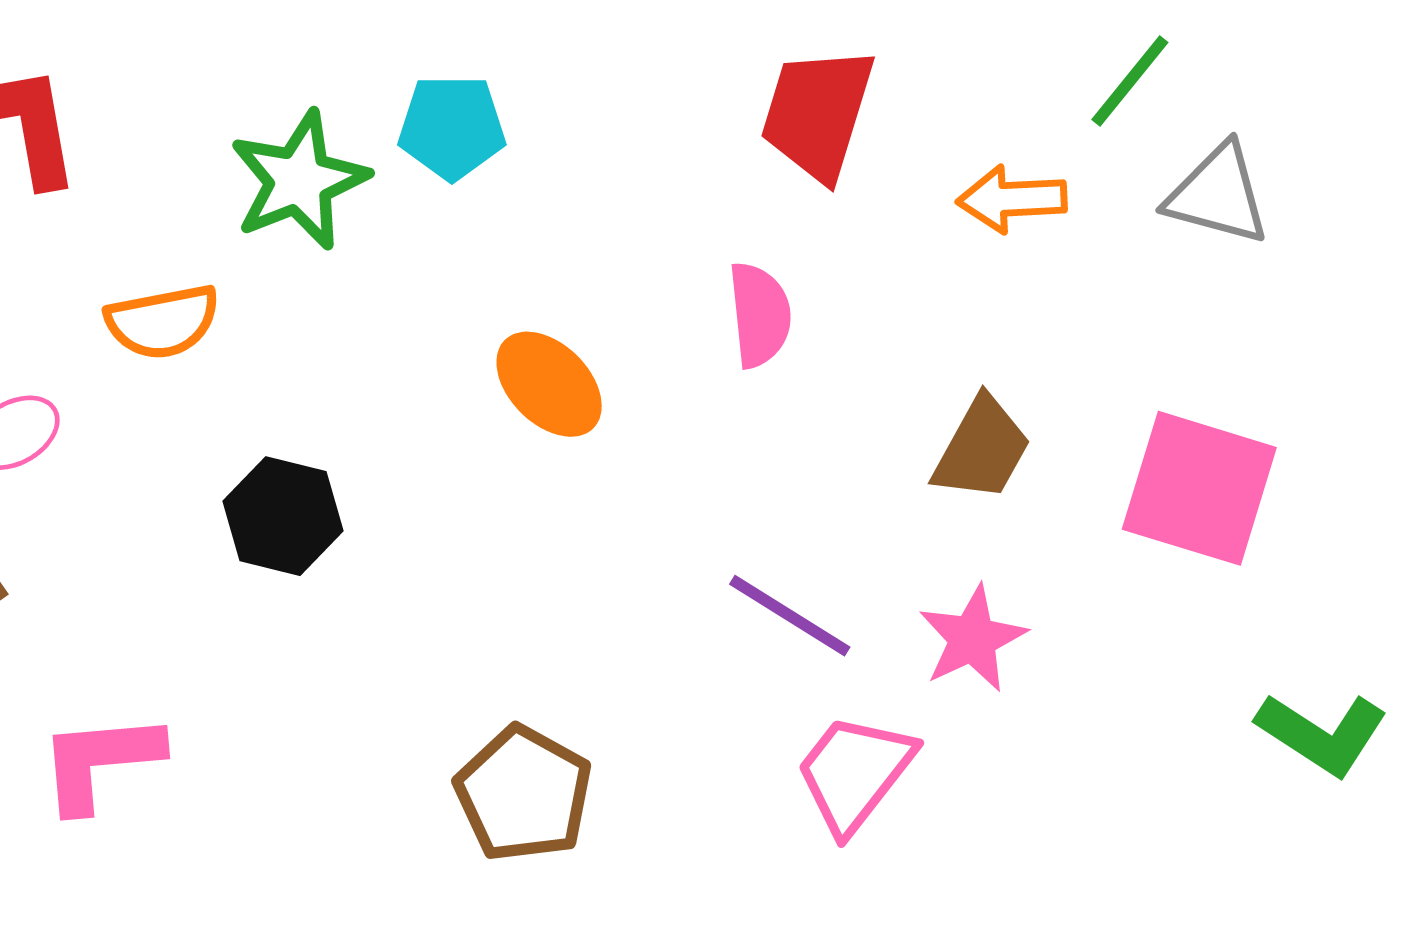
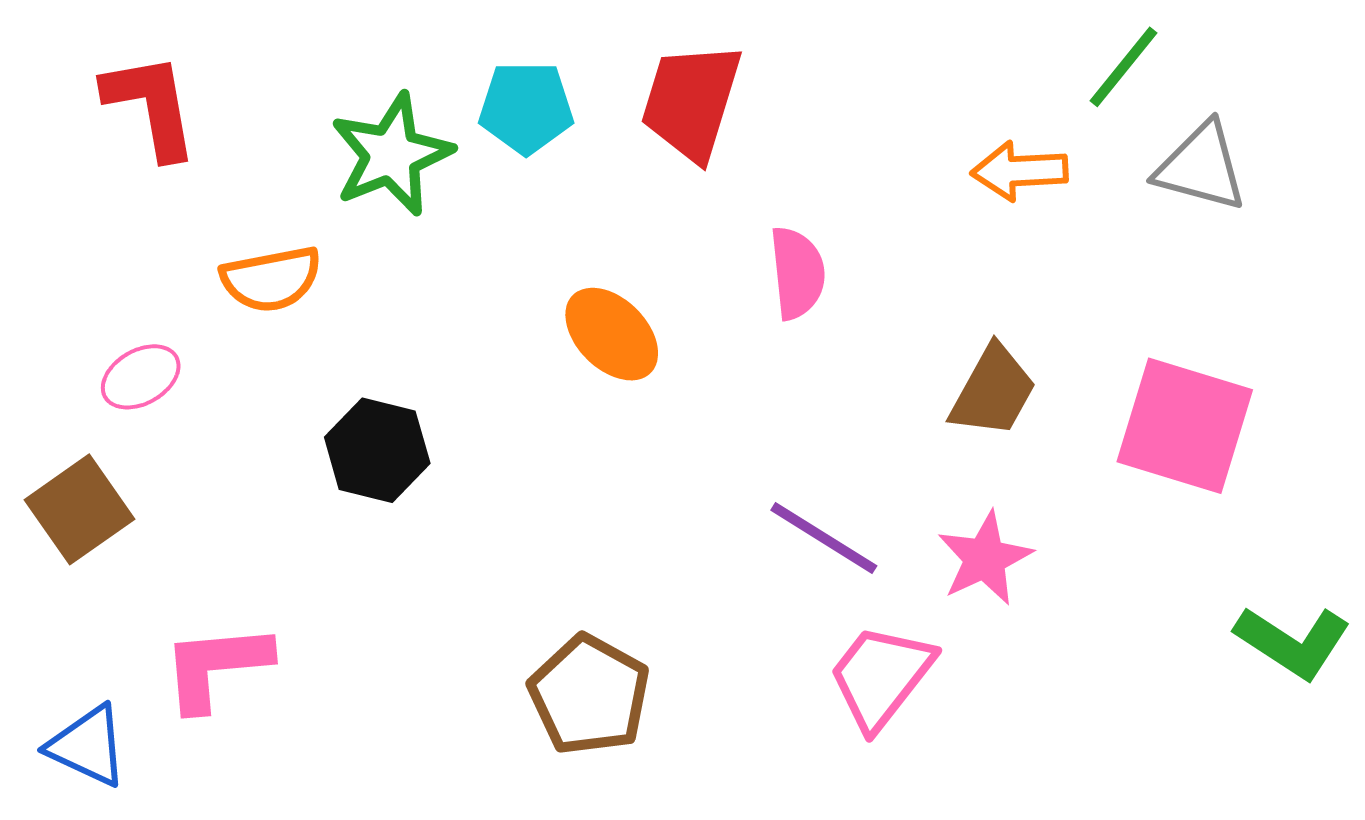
red trapezoid: (817, 113) -> (691, 102), moved

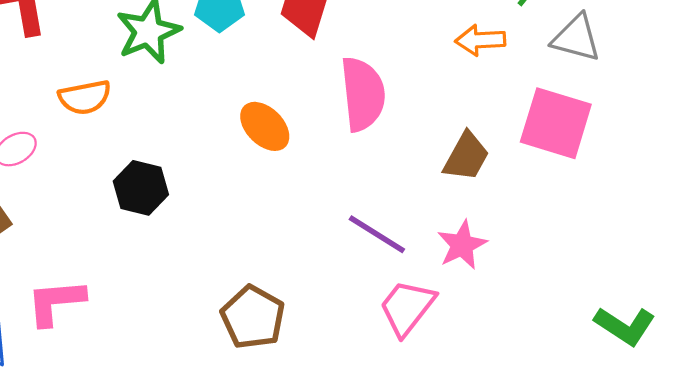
pink semicircle: (797, 273) -> (363, 94), size x1.5
pink square: (1185, 426) -> (556, 123), moved
green L-shape: (1293, 642) -> (625, 326), moved

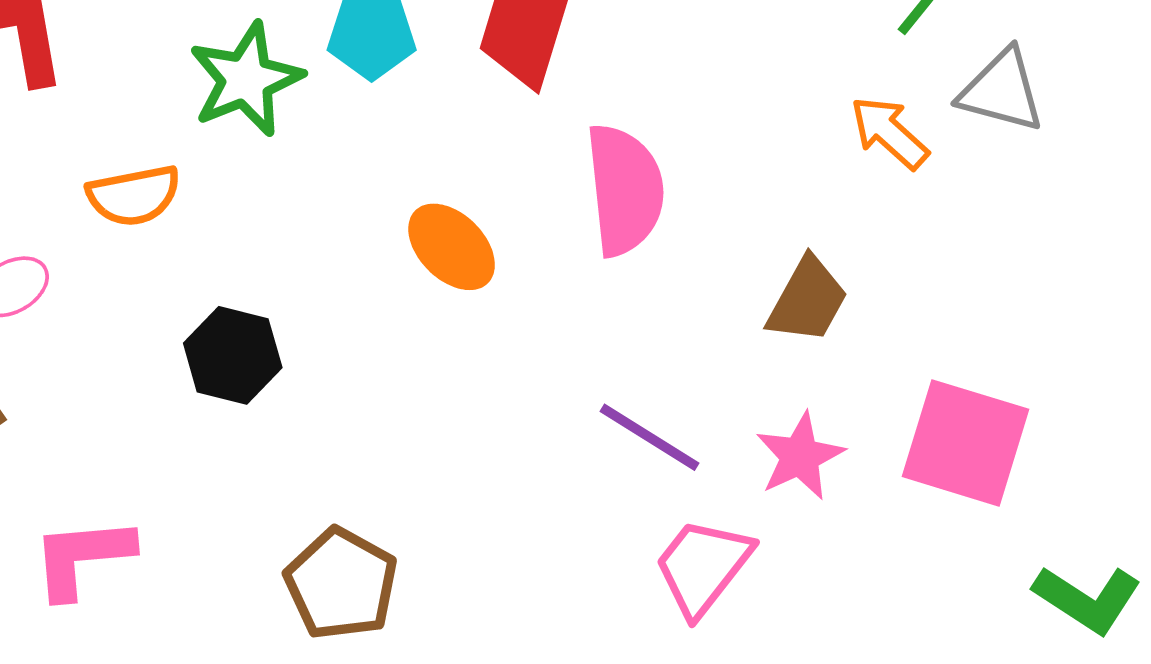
orange arrow: (480, 40) -> (889, 133), moved, turned 45
pink square: (556, 123) -> (965, 443), moved
brown pentagon: (253, 317) -> (341, 584), moved

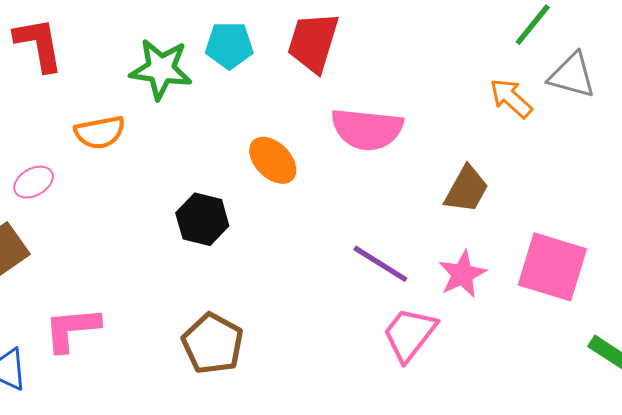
green star: (246, 79) -> (161, 69), turned 30
pink semicircle: (625, 190) -> (367, 129), turned 102
black hexagon: (233, 355) -> (202, 219), moved

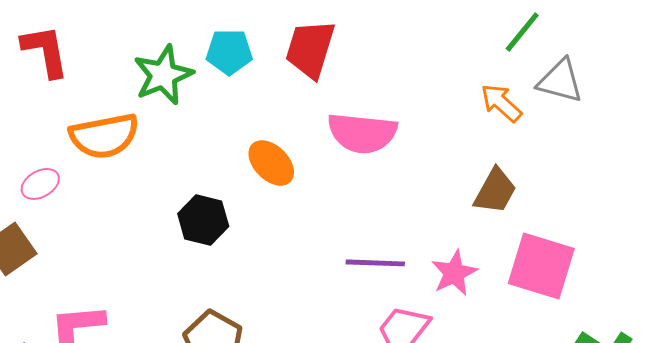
green star: (161, 69) -> (163, 75), turned -30
orange semicircle: (100, 132) -> (104, 136), size x1.4
brown trapezoid: (466, 189) -> (495, 191), moved
purple line: (380, 264) -> (375, 263), turned -30

